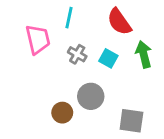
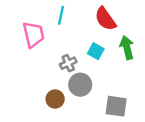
gray cross: (77, 54) -> (68, 63), moved, turned 35

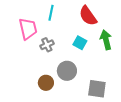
gray cross: (68, 63) -> (47, 45), moved

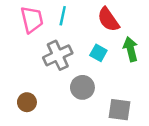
pink trapezoid: (28, 29) -> (32, 20), moved
gray cross: (47, 45) -> (58, 55), size x1.6
brown circle: (46, 83) -> (27, 102), moved

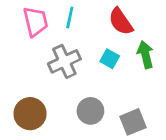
gray circle: (82, 87) -> (90, 111), moved
brown circle: (27, 102) -> (30, 114), size x1.5
gray square: (119, 110) -> (133, 122), turned -30

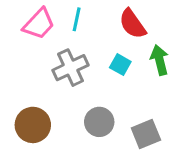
pink trapezoid: (36, 22) -> (39, 24), turned 56

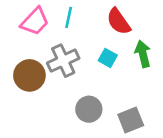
brown circle: (33, 125) -> (29, 75), moved

